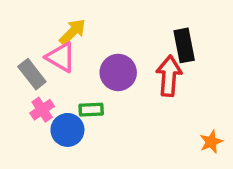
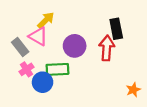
green rectangle: (91, 110) -> (57, 69), size x1.5

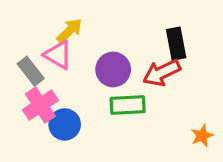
red arrow: (107, 48) -> (162, 73), turned -120
pink cross: (26, 69) -> (40, 105), size x1.5
green rectangle: (57, 69) -> (128, 105), moved

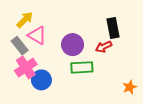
yellow arrow: (69, 31) -> (25, 20), moved
red arrow: (162, 73) -> (104, 47), size x0.7

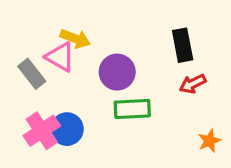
yellow arrow: (25, 20) -> (75, 39), moved, turned 66
red arrow: (104, 47) -> (193, 84), moved
pink cross: (26, 67) -> (42, 131), moved

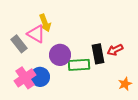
yellow arrow: (75, 39) -> (45, 23), turned 48
black rectangle: (183, 45) -> (98, 54), moved
purple circle: (117, 72) -> (60, 55), moved

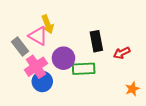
black rectangle: (98, 54) -> (96, 41), moved
pink cross: (25, 78) -> (36, 67), moved

